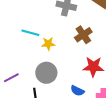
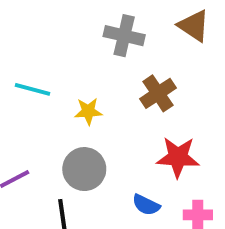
cyan line: (30, 33) -> (33, 89), moved

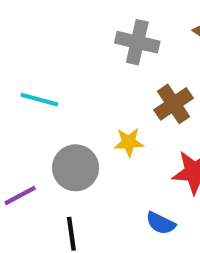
yellow star: (88, 111) -> (129, 142), moved
gray circle: (84, 169) -> (76, 168), moved

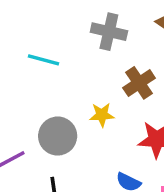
cyan line: (39, 100) -> (43, 60), moved

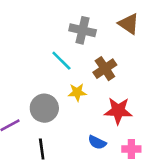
cyan line: (43, 60) -> (61, 61), moved, turned 30

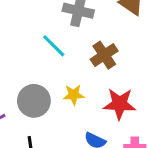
yellow star: (77, 92) -> (74, 95), moved

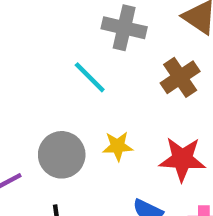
brown cross: (104, 55) -> (180, 77), moved

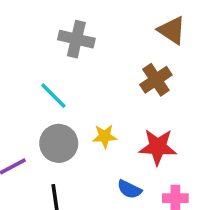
gray cross: (124, 28) -> (76, 39), moved
cyan line: (90, 77) -> (53, 96), moved

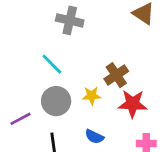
brown cross: (156, 80) -> (116, 75), moved
blue semicircle: (129, 189) -> (94, 137), moved

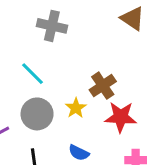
yellow star: (92, 96) -> (76, 108), turned -30

